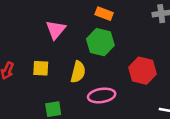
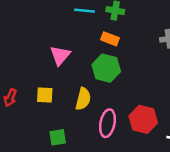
red hexagon: (143, 71) -> (143, 119), moved
pink ellipse: (102, 95) -> (107, 123), turned -70

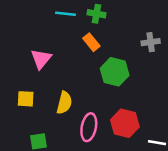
orange rectangle: (110, 39) -> (91, 42), turned 30
green hexagon: (106, 68) -> (115, 72), moved

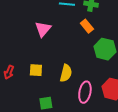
pink triangle: (41, 59) -> (43, 29), moved

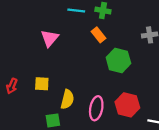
yellow semicircle: (66, 73) -> (67, 99), moved

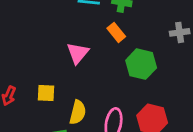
pink triangle: (50, 38) -> (78, 53), moved

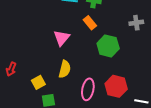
yellow square: (46, 93) -> (38, 82), moved, turned -32
yellow semicircle: (78, 112) -> (65, 69), moved

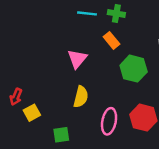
yellow square: (38, 82) -> (32, 113), moved

